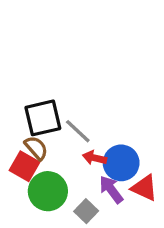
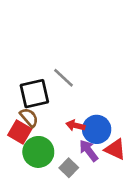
gray line: (78, 131) -> (64, 78), moved

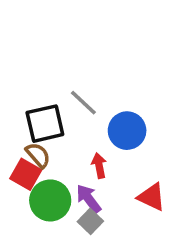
red arrow: (75, 125) -> (99, 166), turned 66
blue circle: (97, 129) -> (127, 131), moved
purple arrow: (89, 151) -> (89, 199), moved

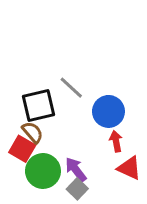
red arrow: (99, 166) -> (116, 141), moved

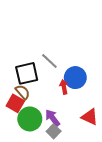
red arrow: (116, 141) -> (64, 87), moved

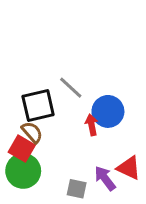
purple arrow: (53, 118) -> (105, 178), moved
green circle: (30, 119) -> (23, 171), moved
gray square: (54, 131) -> (77, 189), turned -32

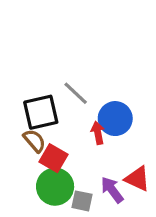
red square: (22, 149) -> (53, 158), moved
green circle: (23, 171) -> (55, 187), moved

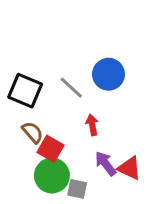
black square: (41, 112) -> (25, 91), moved, turned 36
blue circle: (115, 119) -> (109, 74), moved
purple arrow: (112, 190) -> (106, 164), moved

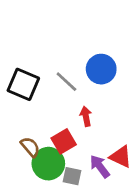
brown semicircle: (33, 132) -> (30, 147), moved
red square: (50, 149) -> (64, 141), moved, turned 30
purple arrow: (106, 164) -> (100, 166), moved

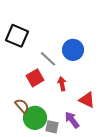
black square: (23, 84) -> (17, 36), moved
red square: (64, 141) -> (35, 78), moved
red triangle: (121, 157) -> (87, 100), moved

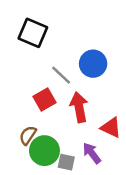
black square: (17, 36) -> (33, 33), moved
red arrow: (62, 84) -> (79, 107), size x1.6
brown semicircle: (22, 106) -> (28, 135), turned -105

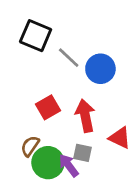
gray line: (61, 75) -> (69, 58), moved
purple arrow: (92, 153) -> (69, 165), moved
gray square: (66, 162) -> (82, 153), moved

